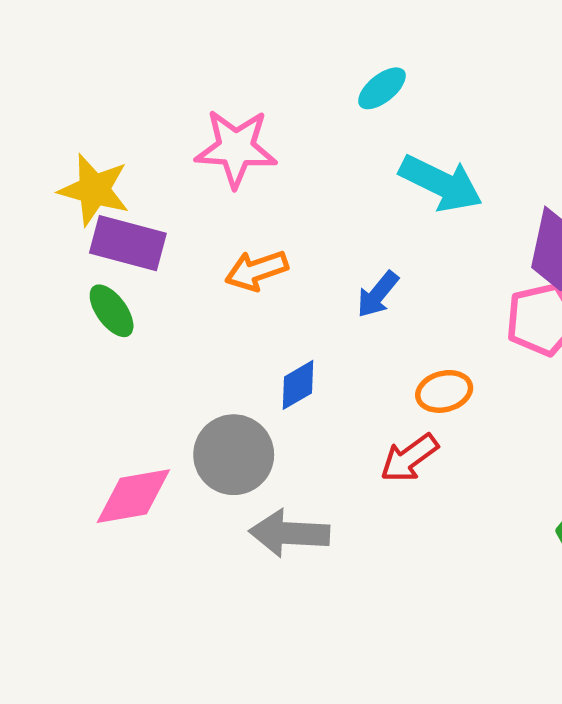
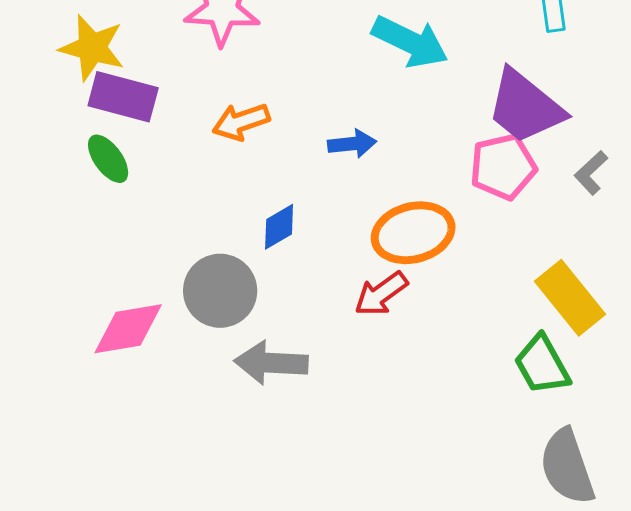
blue arrow: (378, 294) -> (352, 144), turned -135
orange ellipse: (444, 391) -> (413, 233), size x1.6

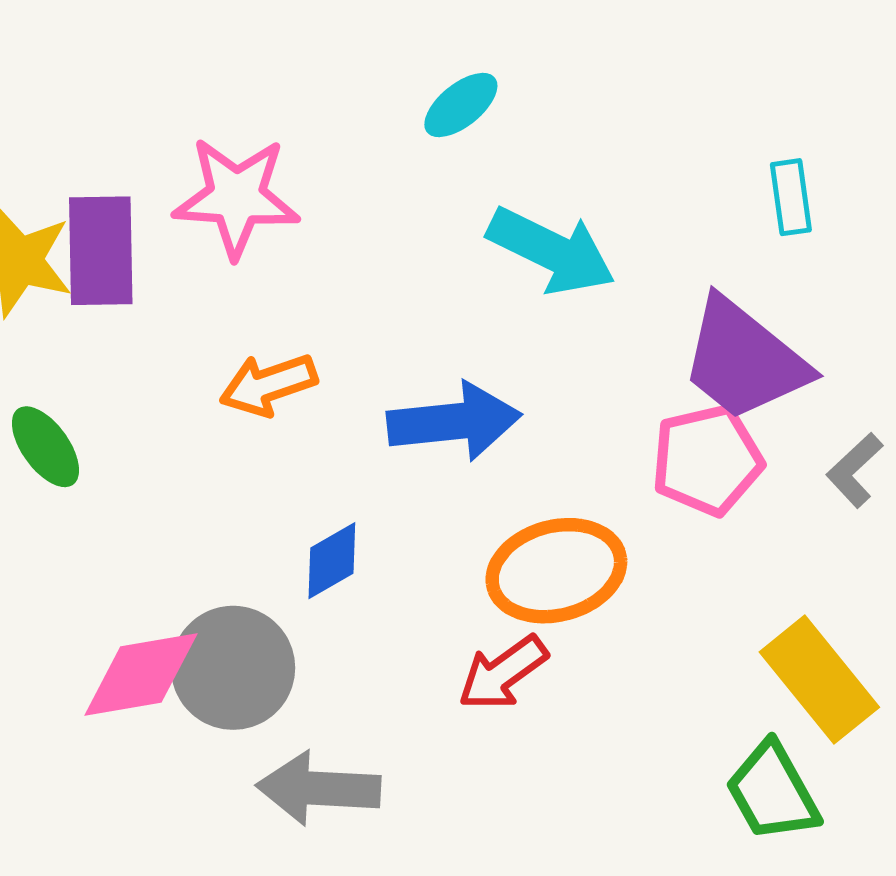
purple rectangle: (123, 97) -> (101, 251), moved, turned 74
blue arrow: (352, 144) -> (454, 422), size x1.6
pink diamond: (128, 329) -> (141, 675), moved

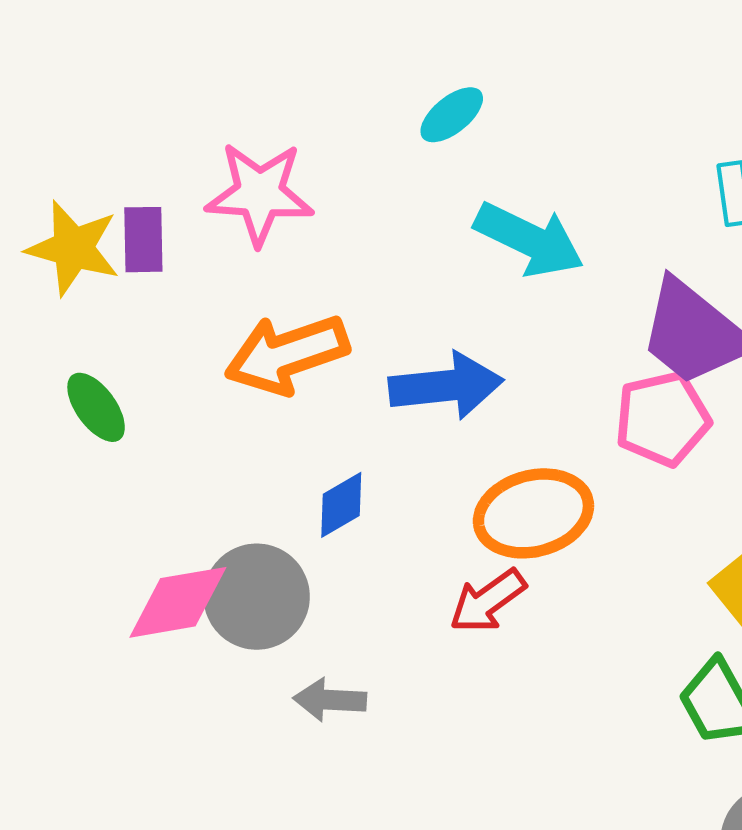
purple rectangle: (101, 251) -> (143, 240), size x0.7
orange arrow: (268, 385) -> (287, 354), size x1.5
gray arrow: (319, 788) -> (330, 700), size x0.7

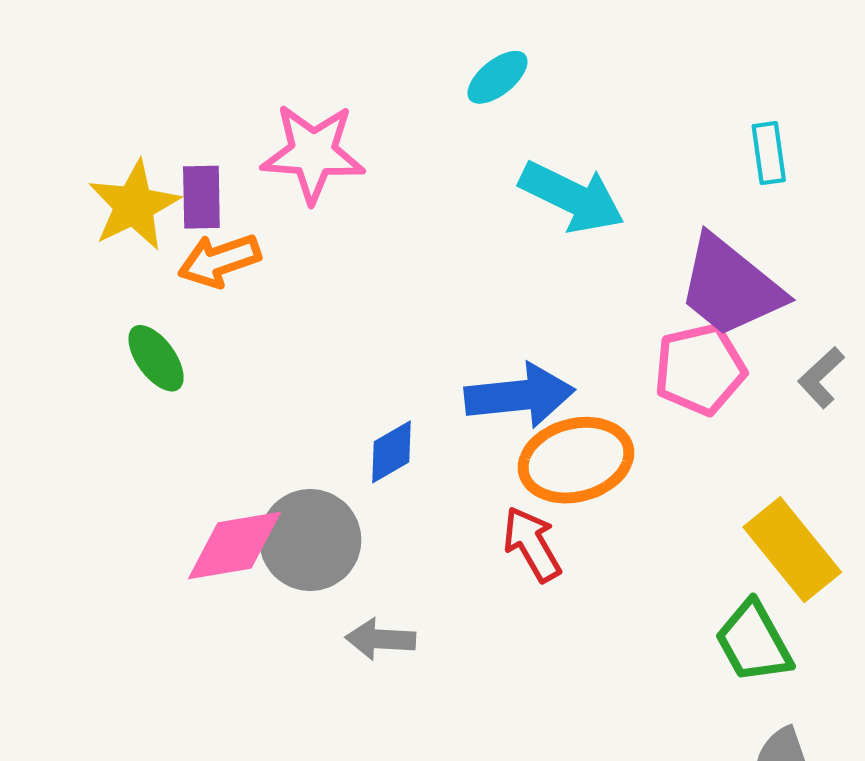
yellow star: (73, 248) -> (134, 205), turned 30
orange arrow: (287, 354) -> (219, 260), moved, size x0.7
blue arrow: (446, 386) -> (520, 395), moved
red arrow: (488, 601) -> (532, 544), turned 96

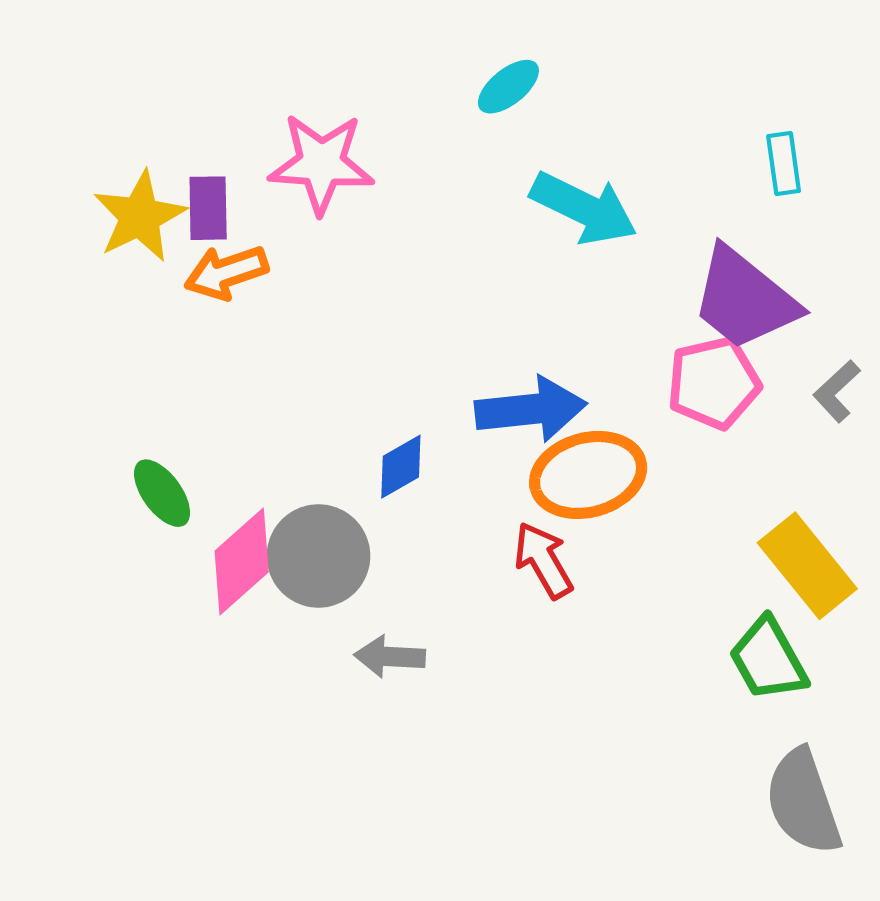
green ellipse: (156, 358) -> (162, 493), moved
pink diamond: (235, 546) -> (242, 562), turned -32

